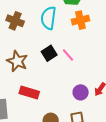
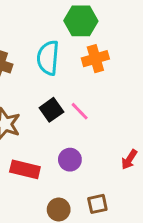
purple circle: (81, 92) -> (70, 160), moved

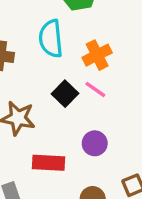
orange cross: (95, 59) -> (97, 55), moved

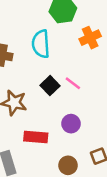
orange cross: (97, 55) -> (90, 38), moved

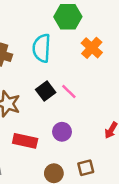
orange cross: (90, 38) -> (92, 48), turned -30

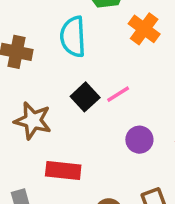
pink line: (69, 91) -> (118, 94), turned -70
purple circle: (62, 132) -> (139, 140), moved

